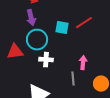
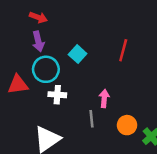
red line: (84, 23) -> (123, 50), moved, turned -42
cyan square: (62, 28) -> (78, 54), turned 32

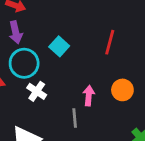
white cross: (57, 95) -> (37, 91), turned 30
orange circle: (127, 125) -> (122, 90), moved

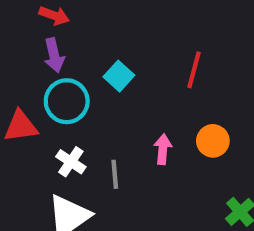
white cross: (37, 91) -> (71, 162), moved
gray line: (75, 118) -> (115, 174), moved

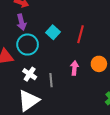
red line: (194, 70) -> (81, 34), moved

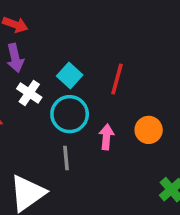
cyan circle: (28, 45) -> (70, 114), moved
white cross: (30, 74) -> (29, 93), moved

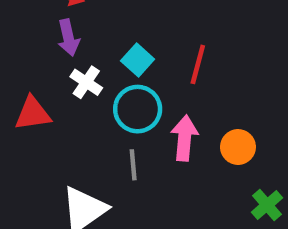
orange circle: (149, 130) -> (238, 147), moved
pink arrow: (106, 137) -> (184, 138), size x1.4

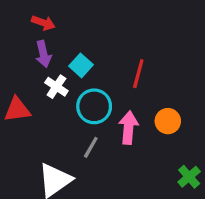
cyan square: (138, 60) -> (81, 65), moved
orange circle: (238, 147) -> (168, 121), moved
gray line: (133, 165) -> (91, 147), turned 35

